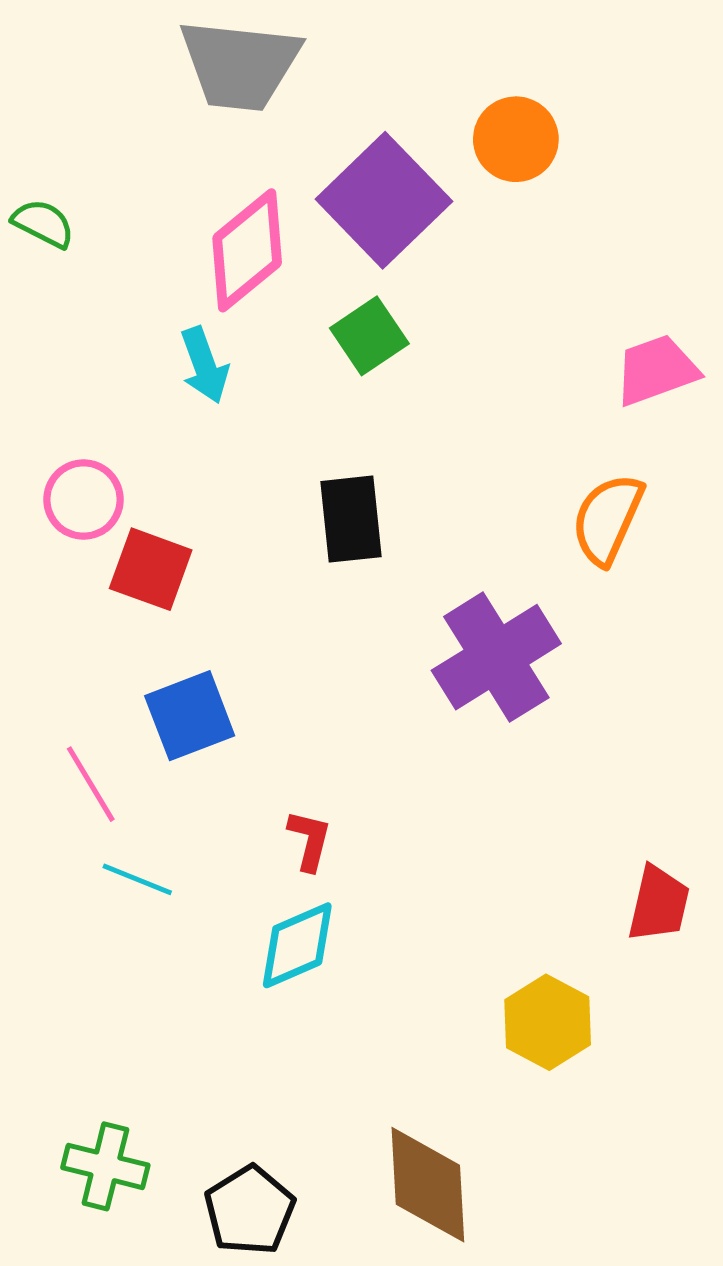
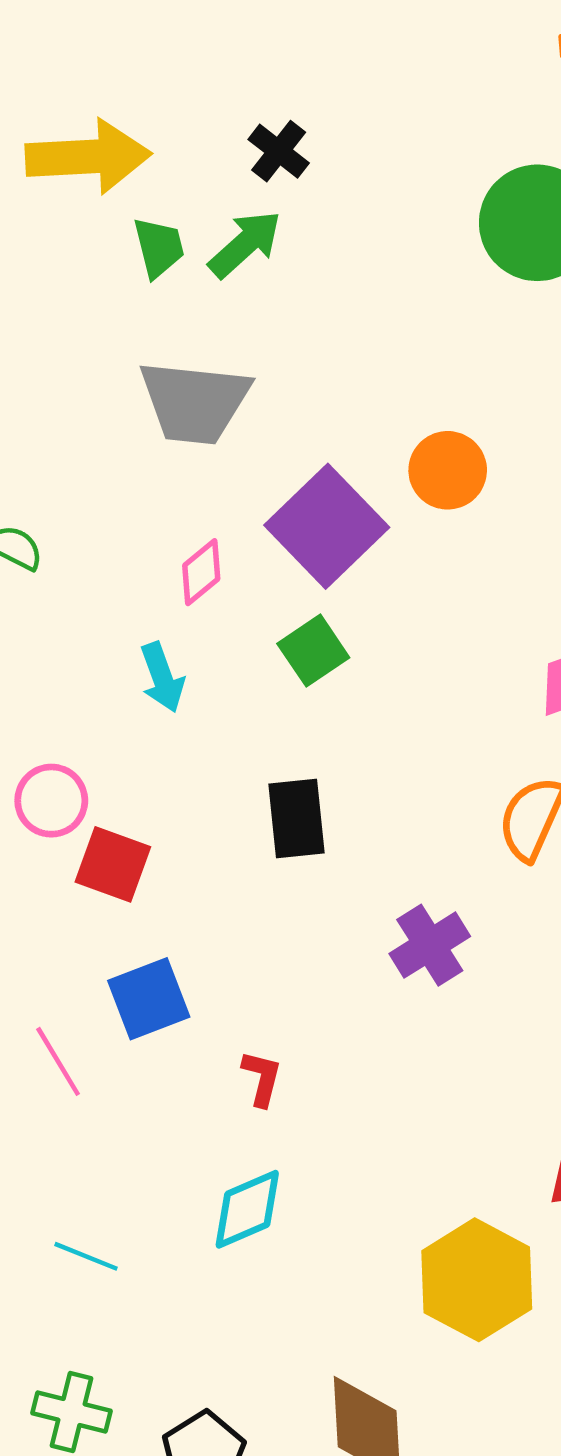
pink diamond: (247, 250) -> (201, 572), size x0.6
purple cross: (496, 657) -> (430, 945), size x0.7
red L-shape: (309, 840) -> (262, 1078), moved
cyan line: (137, 879) -> (86, 1256), moved
yellow hexagon: (548, 1022) -> (477, 1280), size x1.4

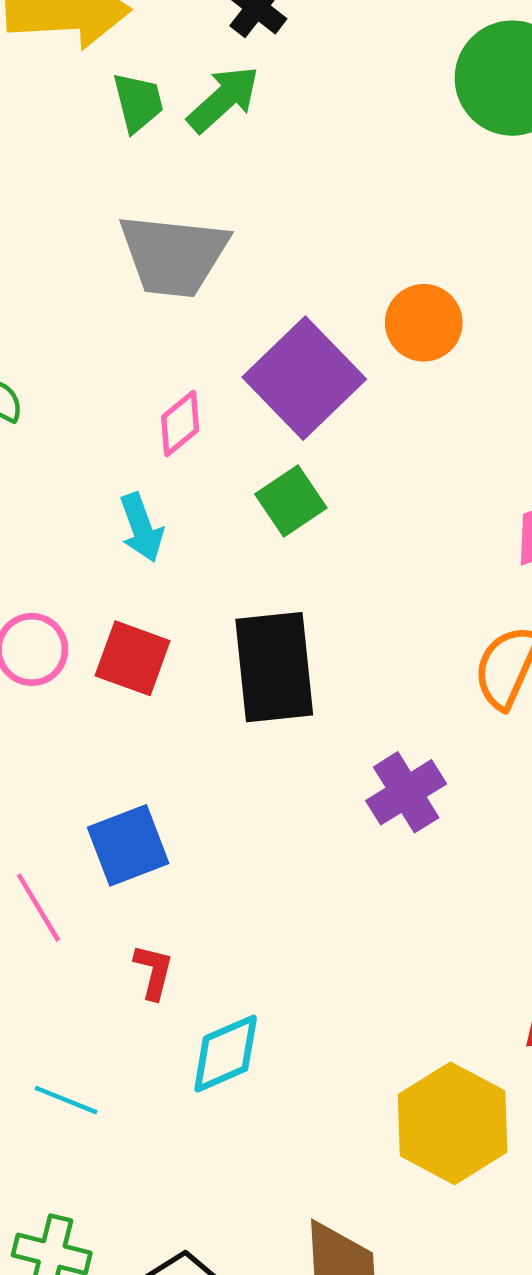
black rectangle: (297, 819) -> (274, 667), size x1.4
red square: (113, 864) -> (133, 658), moved
red L-shape: (262, 1078) -> (154, 972), moved

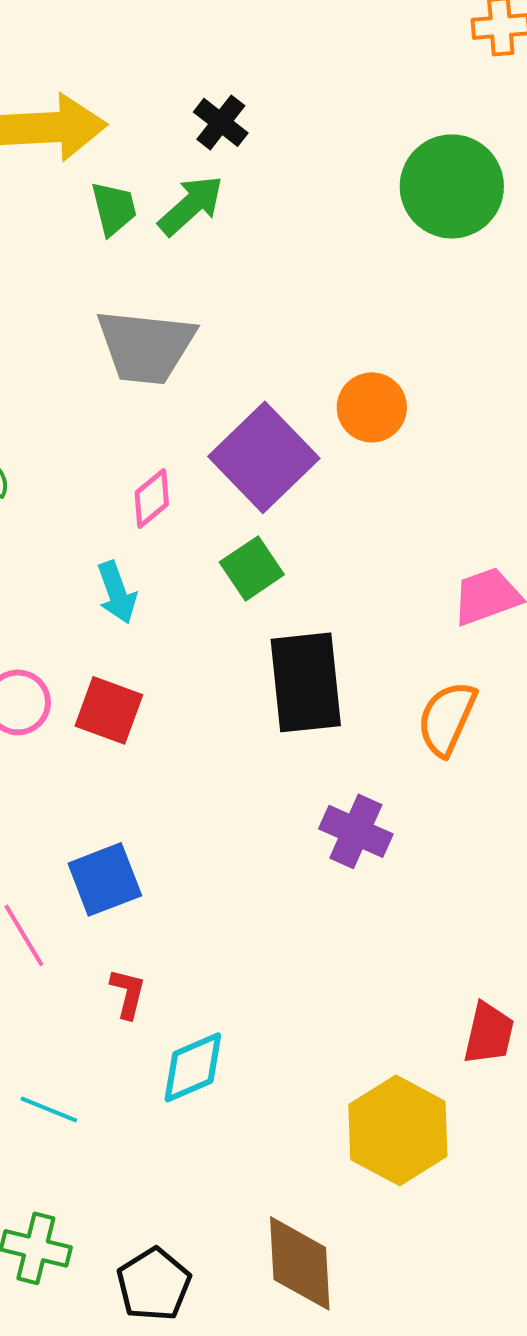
black rectangle: (274, 667) -> (306, 682), moved
purple cross: (406, 792) -> (356, 831), turned -34

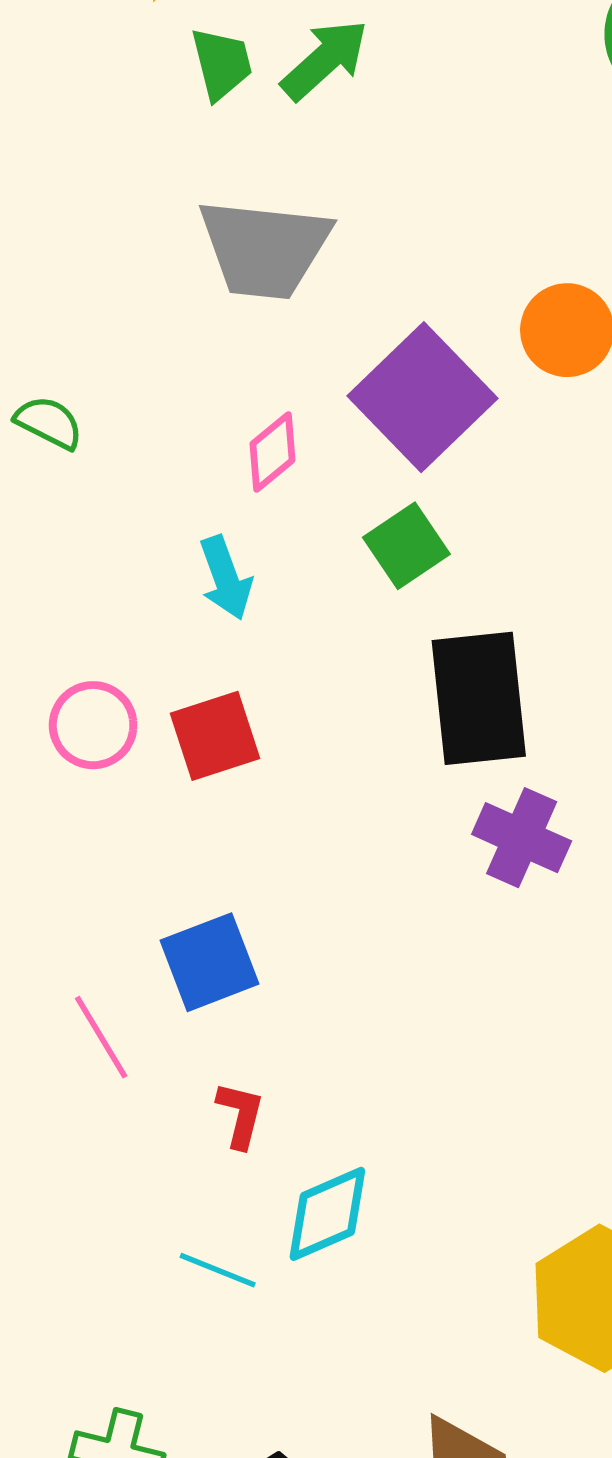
red square: (109, 710) -> (215, 736), turned -38
purple cross: (356, 831) -> (522, 838), moved
cyan line: (49, 1109) -> (218, 1270), moved

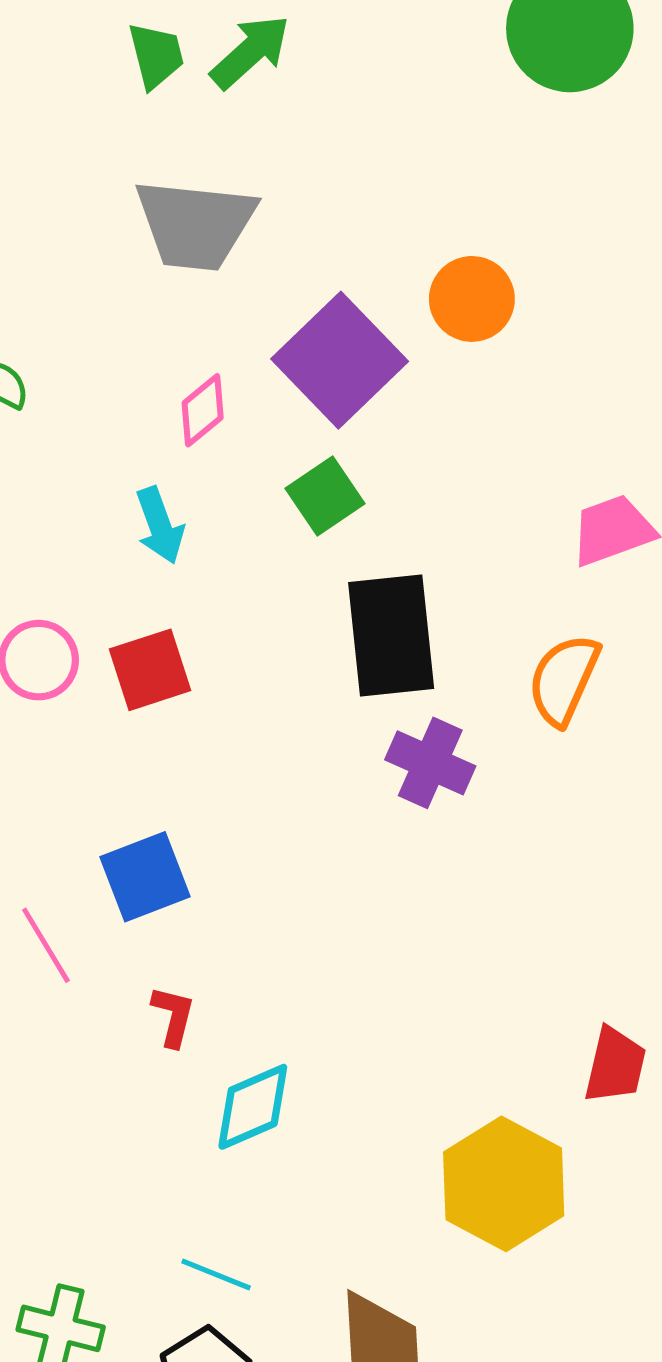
cyan line: (218, 1270) -> (216, 1274), moved

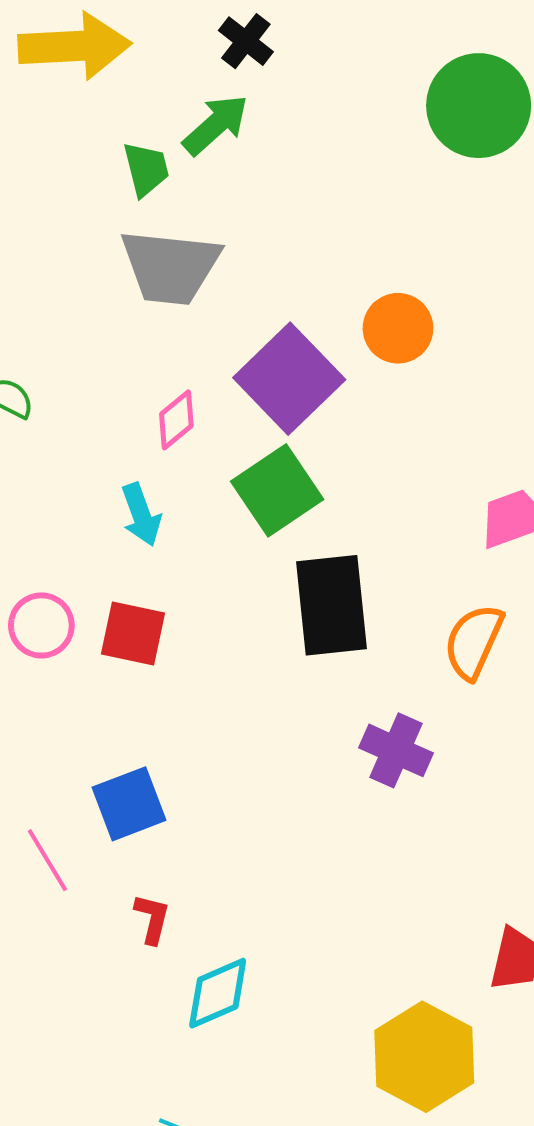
green trapezoid: (156, 55) -> (146, 169), moved
green square: (325, 496) -> (277, 490), size x1.4
red square: (150, 670) -> (133, 634), turned 30
purple cross: (430, 763) -> (396, 750), moved

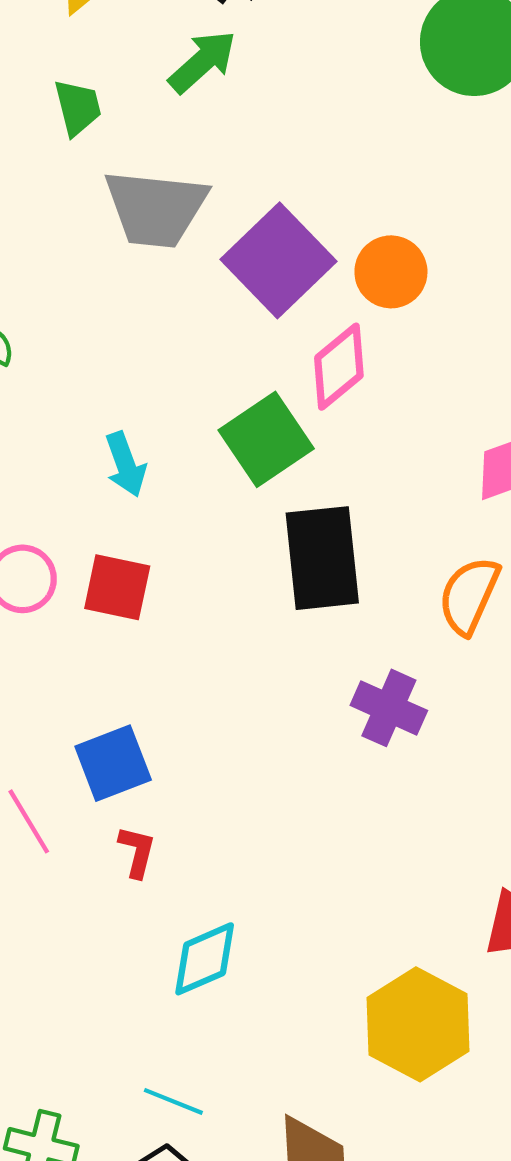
green trapezoid: (146, 169) -> (78, 107), moved
purple square: (289, 379) -> (279, 260), moved
pink diamond: (176, 420) -> (339, 367), moved, size x1.4
red L-shape: (152, 919) -> (137, 852), moved

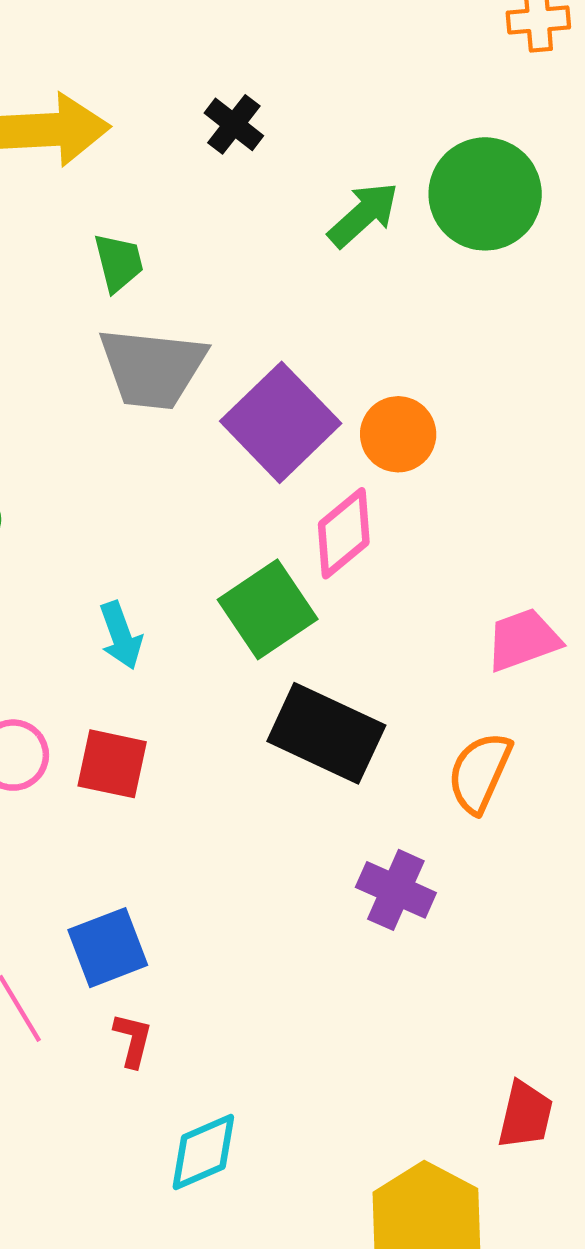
green arrow: (203, 62) -> (363, 215), moved
green trapezoid: (78, 107) -> (119, 262), moved
black rectangle: (322, 558) -> (326, 733), turned -59

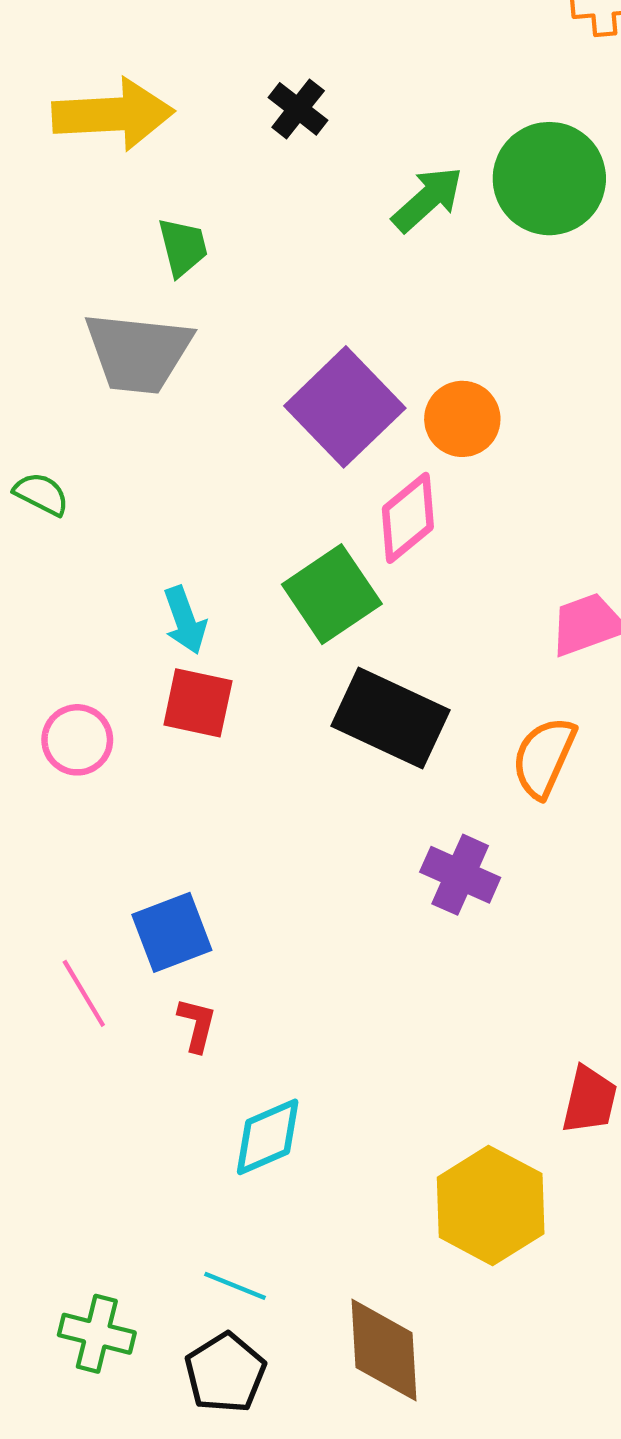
gray trapezoid: (152, 368) -> (138, 353), moved
red square: (112, 764) -> (198, 703), moved

